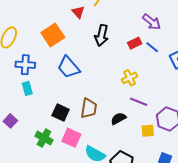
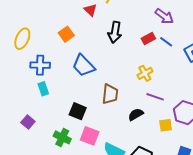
orange square: (53, 35) -> (66, 34), size x0.7
brown trapezoid: (89, 108) -> (110, 94), moved

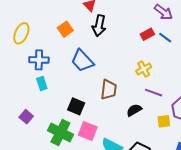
black arrow: (115, 32) -> (99, 26), moved
green cross: (62, 137) -> (60, 132), size x1.4

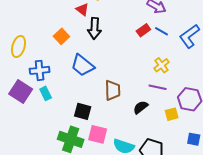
yellow cross: (144, 69) -> (162, 65), moved
purple square: (26, 117) -> (21, 91), moved, size x1.6

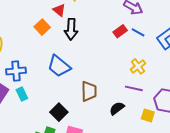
orange square: (61, 36) -> (42, 27), moved
black square: (83, 111) -> (59, 112), turned 30
yellow square: (172, 114) -> (148, 115), turned 32

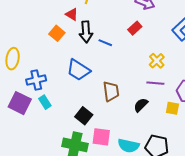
blue line: (138, 32) -> (105, 43), moved

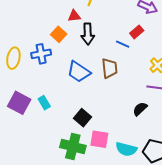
red triangle: (72, 14) -> (74, 16), turned -40
blue line: (105, 43) -> (123, 44), moved
blue cross: (36, 80) -> (41, 54), moved
brown trapezoid: (111, 91) -> (110, 68), moved

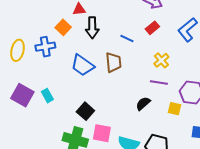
red rectangle: (137, 32) -> (152, 28), moved

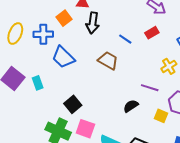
yellow cross: (161, 60) -> (169, 66), moved
brown trapezoid: (113, 62) -> (108, 61), turned -65
blue trapezoid: (83, 65) -> (63, 57), moved

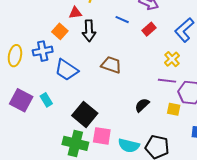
blue line: (125, 39) -> (122, 20), moved
purple line: (150, 88) -> (167, 81), moved
black square: (73, 104) -> (85, 114), size x1.4

